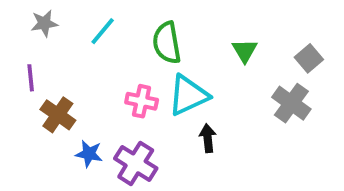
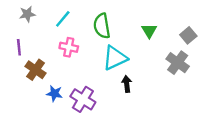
pink cross: (142, 101) -> (69, 47), moved

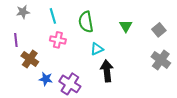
cyan line: (63, 19) -> (53, 16), turned -56
cyan triangle: (115, 58) -> (97, 49), size x0.6
gray cross: (178, 63) -> (161, 60), moved
black arrow: (127, 84) -> (107, 71), size x1.5

